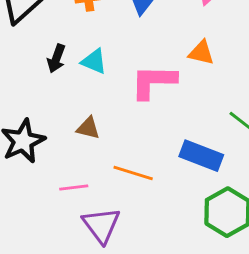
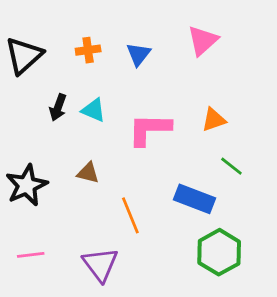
orange triangle: (201, 53) -> (214, 120), moved, turned -32
orange line: (133, 173) -> (130, 215), turned 51
pink line: (74, 187) -> (31, 255), moved

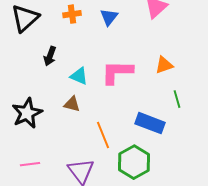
cyan triangle: (93, 110) -> (79, 76), moved
green line: (231, 166) -> (177, 99), turned 36
green hexagon: (219, 252) -> (134, 162), moved

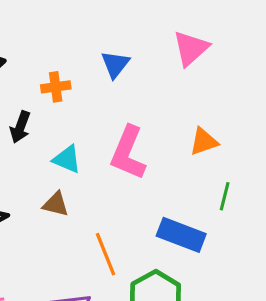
orange cross: (72, 14) -> (56, 87), moved
pink L-shape: (117, 72) -> (128, 153), turned -68
green line: (177, 99) -> (225, 196), turned 30

